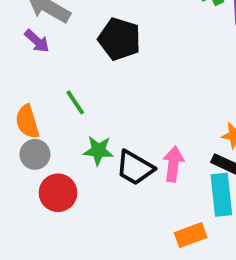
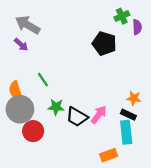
black pentagon: (119, 39) -> (104, 43), moved
gray circle: (35, 154) -> (20, 109), size x1.6
pink arrow: (173, 164) -> (99, 115), turned 30

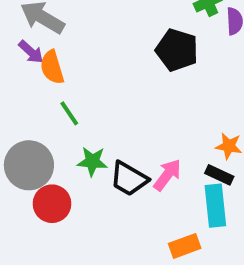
orange semicircle: (16, 91) -> (52, 67), moved

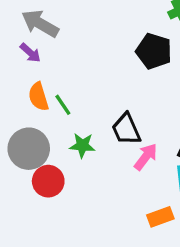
orange semicircle: (52, 67) -> (38, 97), moved
black trapezoid: (129, 179) -> (126, 129), moved, turned 36

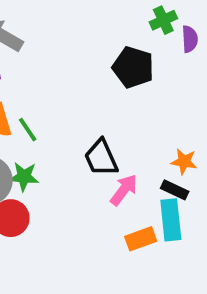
green star: (82, 145) -> (24, 177), moved
orange rectangle: (160, 217) -> (141, 239), moved

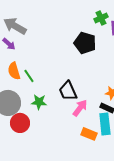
green star: (24, 177) -> (39, 102), moved
orange rectangle: (141, 239) -> (89, 134), turned 42

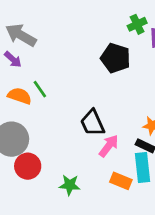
orange semicircle: (14, 71) -> (20, 96), turned 126
green line: (29, 76) -> (40, 89), moved
green star: (39, 102) -> (70, 185), moved

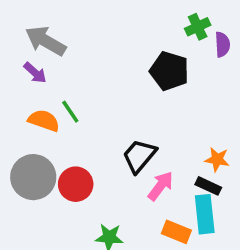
black trapezoid: (93, 123) -> (139, 156), turned 64
red circle: (28, 166) -> (76, 184), moved

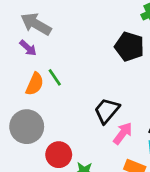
orange semicircle: (44, 121) -> (35, 84), turned 95
red circle: (76, 184) -> (59, 155), moved

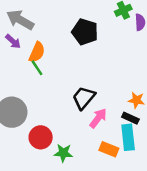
black pentagon: (129, 47) -> (85, 32), moved
orange semicircle: (35, 84) -> (37, 52), moved

